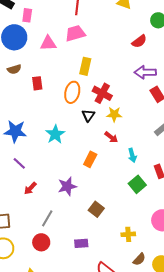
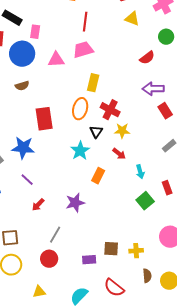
red rectangle: (37, 83) -> (44, 119), moved, size x1.6
cyan star: (55, 134) -> (80, 151), moved
brown square: (96, 209) -> (111, 249), moved, turned -35
brown semicircle: (139, 259) -> (147, 276), turned -48

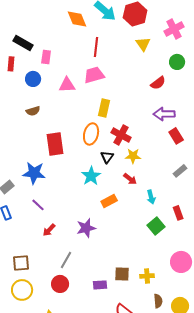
yellow triangle: (132, 19) -> (143, 44), turned 35
blue circle: (22, 54) -> (33, 79), size x0.6
orange rectangle: (98, 176) -> (109, 201), turned 35

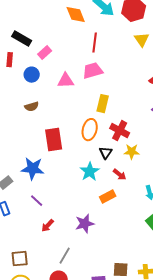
pink rectangle: (46, 57) -> (45, 53), turned 40
red arrow: (130, 179) -> (120, 175), moved

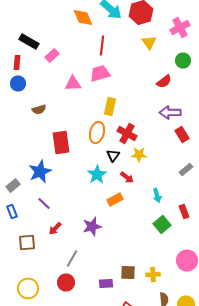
blue circle: (32, 75) -> (18, 84), moved
blue star: (33, 169) -> (40, 172), turned -30
brown square: (20, 259) -> (27, 242), moved

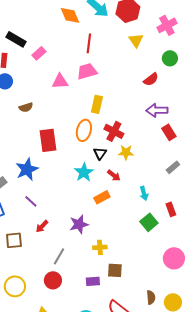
yellow cross: (153, 274) -> (100, 247), moved

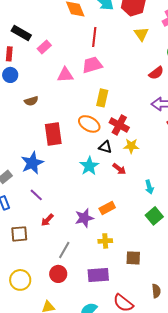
orange ellipse: (84, 130) -> (89, 124), turned -75
black triangle: (100, 153) -> (105, 147), turned -48
orange rectangle: (102, 197) -> (107, 208), moved
brown square: (115, 270) -> (133, 258), moved
purple rectangle: (93, 281) -> (98, 275), size x1.5

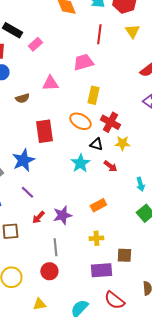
red line: (94, 37) -> (99, 34), moved
pink triangle: (65, 75) -> (50, 83), moved
purple star: (84, 218) -> (62, 215), moved
gray line: (64, 250) -> (55, 247), turned -36
purple rectangle: (98, 275) -> (101, 270), moved

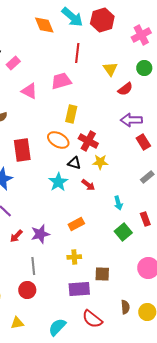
yellow triangle: (132, 31) -> (110, 69), moved
pink triangle: (50, 83) -> (29, 91), moved, turned 30

